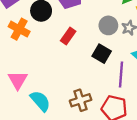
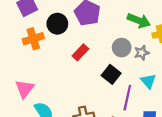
orange cross: (19, 29) -> (33, 39), turned 36

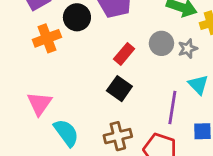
red rectangle: (80, 52) -> (124, 54), moved
black square: (111, 74) -> (119, 89), moved

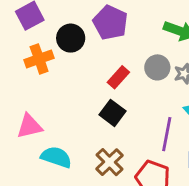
pink triangle: (39, 104) -> (29, 126), turned 40
cyan semicircle: (66, 133) -> (56, 157), turned -36
brown cross: (118, 136) -> (109, 162), turned -32

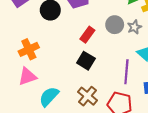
orange cross: (39, 59) -> (29, 49), moved
cyan semicircle: (56, 157) -> (49, 97), turned -60

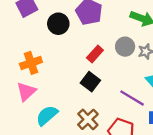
purple line: (126, 72) -> (132, 98), turned -70
pink triangle: (27, 76) -> (26, 92), turned -30

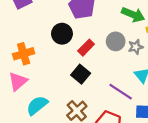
black circle: (58, 24) -> (62, 34), moved

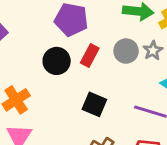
red rectangle: (86, 48) -> (90, 55), moved

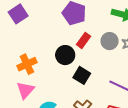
black circle: (57, 61) -> (65, 55), moved

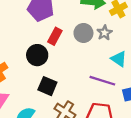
black square: (82, 75) -> (47, 86), moved

